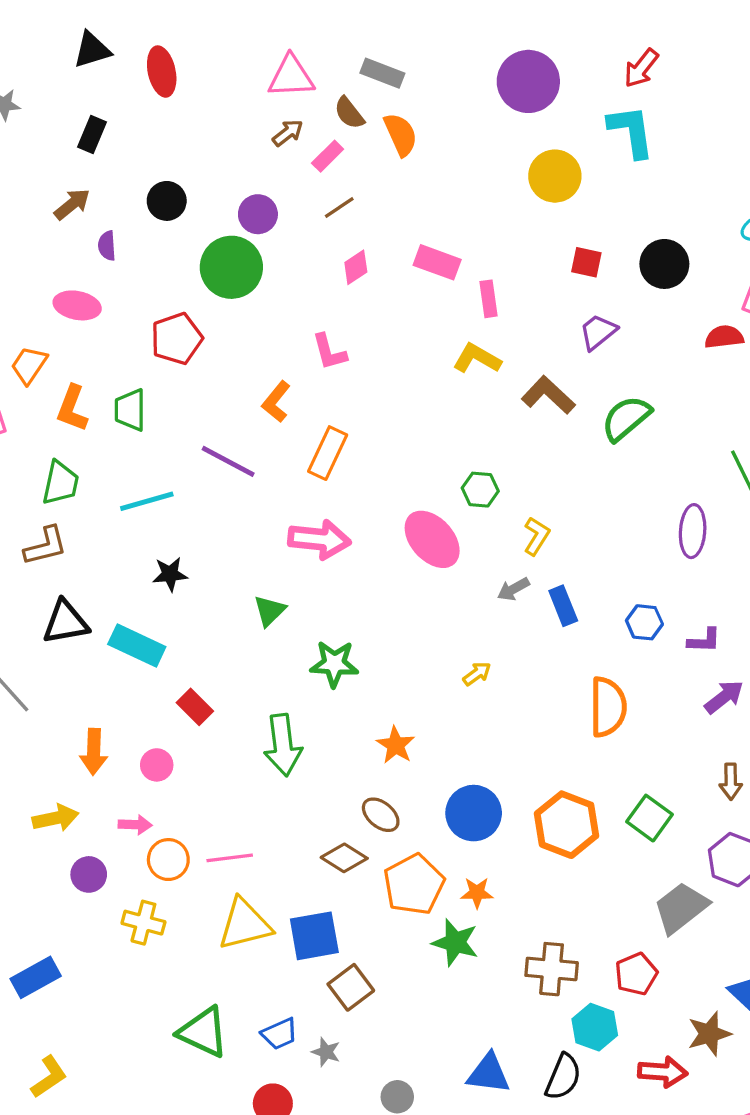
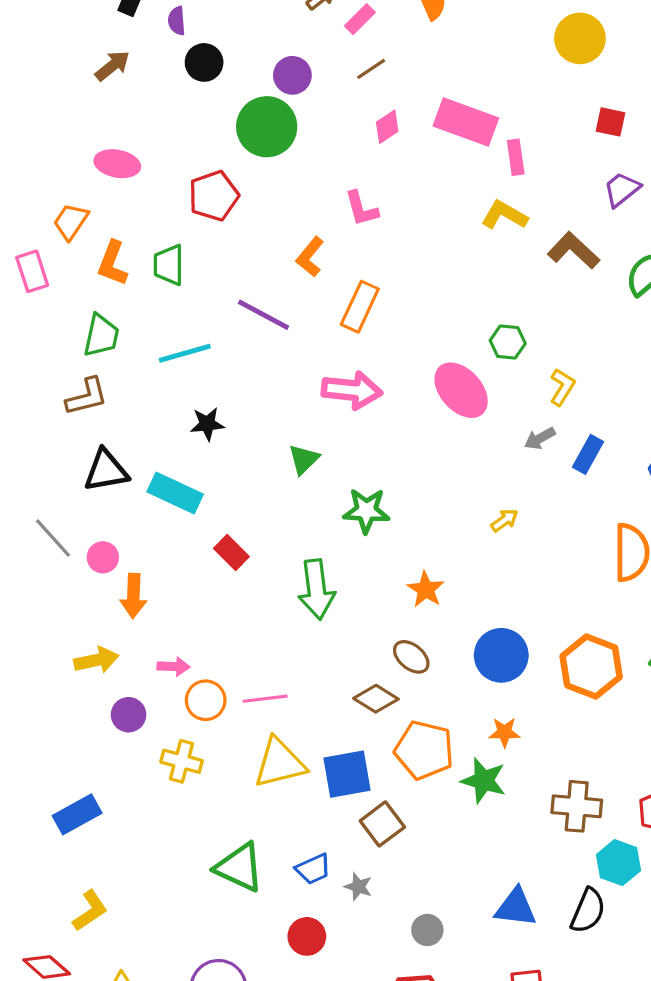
purple semicircle: (107, 246) -> (177, 21), moved
pink rectangle: (437, 262) -> (466, 122), size x1.4
blue rectangle: (563, 606) -> (588, 454), turned 51
pink circle: (157, 765) -> (103, 557), moved
orange pentagon: (414, 884) -> (424, 750), moved, turned -30

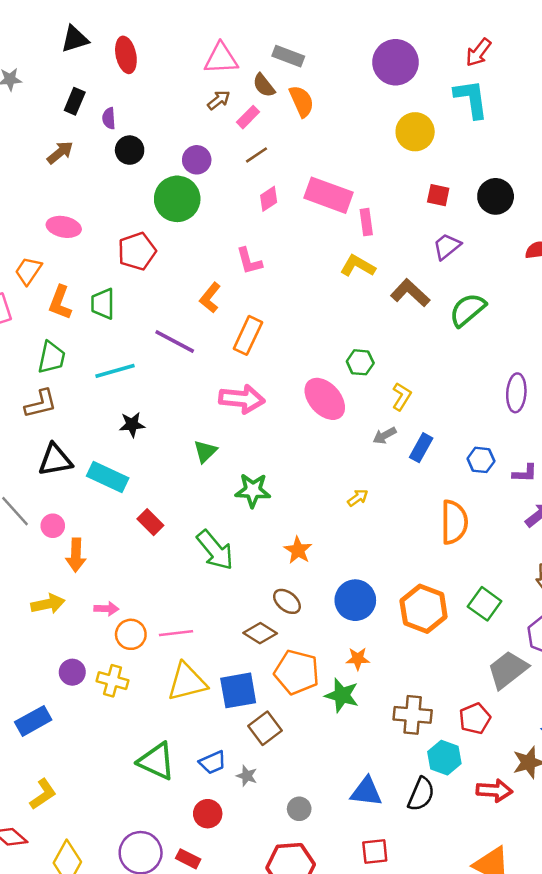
green arrow: (316, 589) -> (215, 550), turned -33
purple circle: (129, 715) -> (72, 672), moved

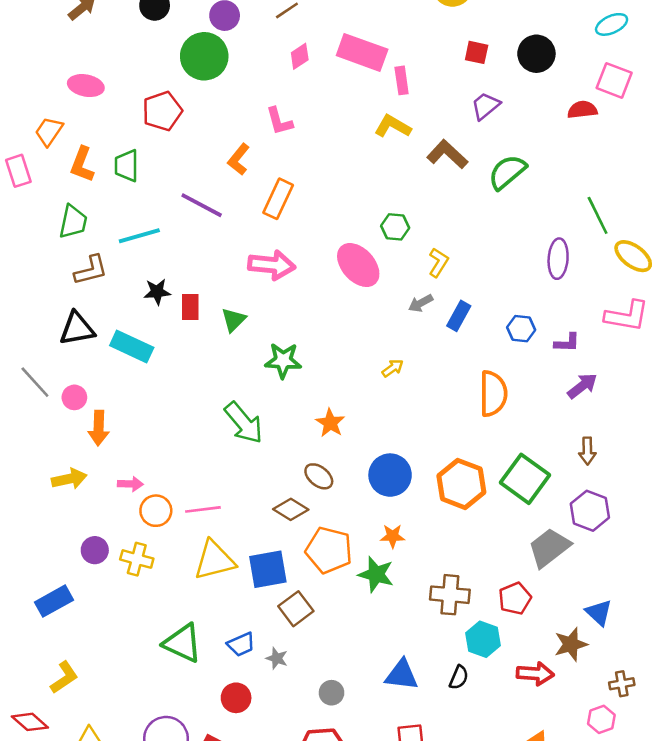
brown L-shape: (41, 404) -> (91, 270), moved
red rectangle: (150, 522) -> (190, 307), moved, turned 45
green square: (485, 604) -> (525, 479), size x1.4
black semicircle: (421, 794) -> (459, 677), size x0.7

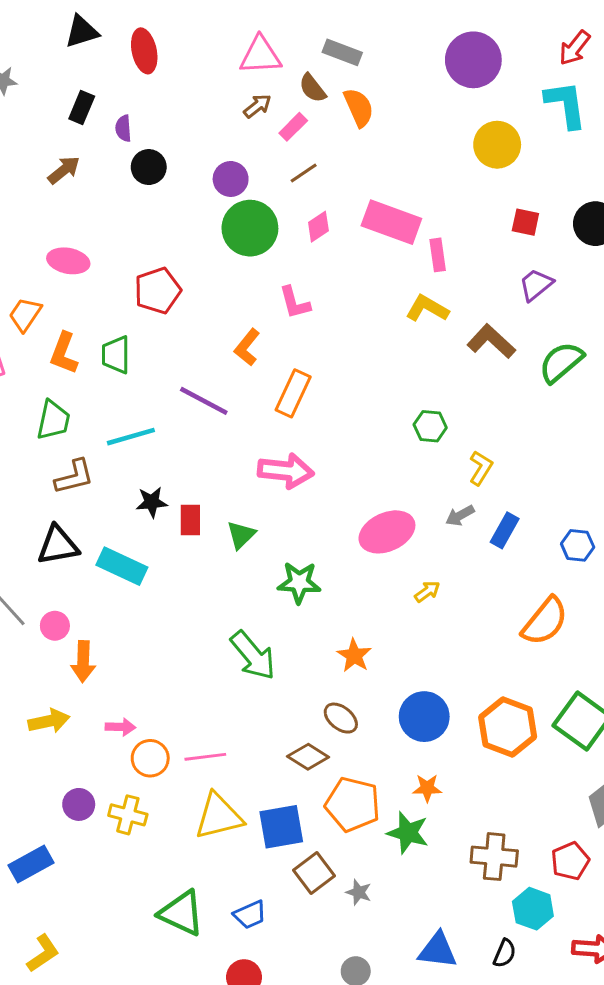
green circle: (204, 56) -> (250, 228), moved
pink ellipse: (358, 265) -> (387, 532), moved, turned -72
orange semicircle: (493, 394) -> (545, 621), turned 39
gray star: (277, 658) -> (359, 892), moved

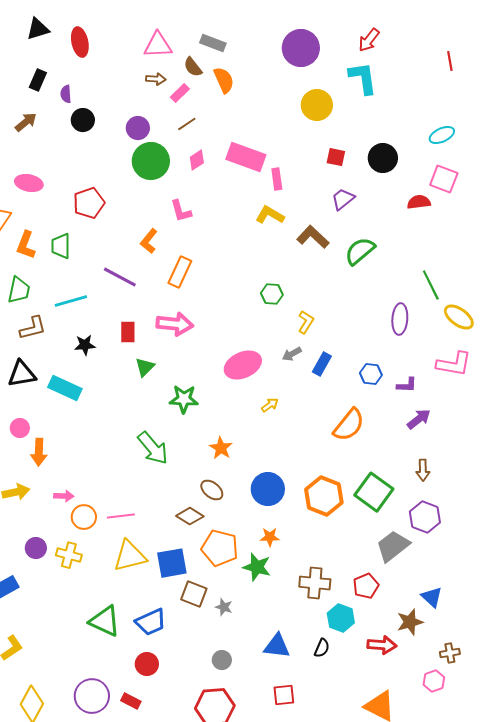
brown arrow: (257, 106) -> (156, 79), turned 42
red rectangle: (190, 520) -> (128, 332), moved
brown square: (314, 873) -> (194, 594), turned -32
blue trapezoid: (250, 915) -> (151, 622), size x1.4

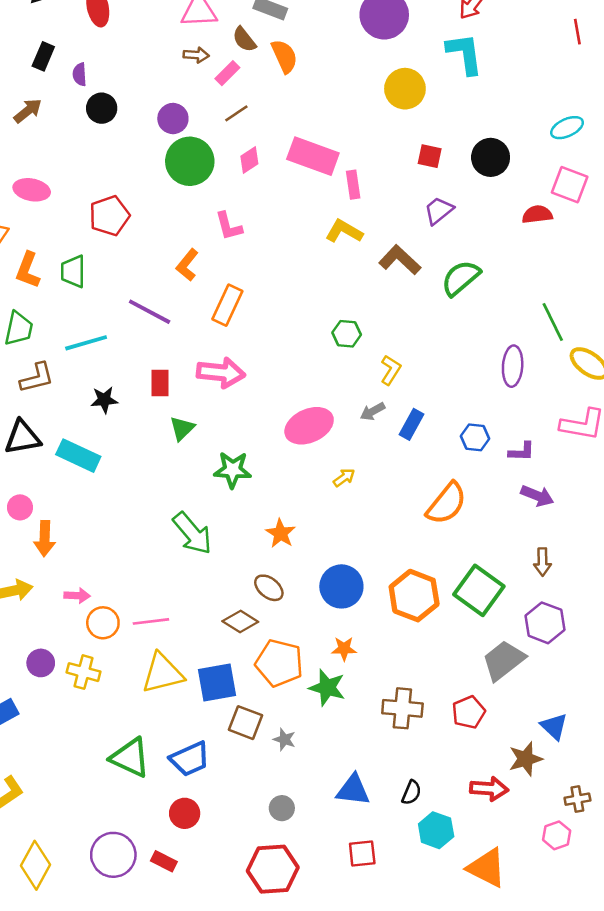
purple arrow: (419, 419) -> (537, 496), turned 60
cyan hexagon: (341, 618) -> (436, 830), moved

